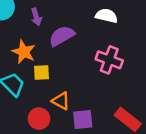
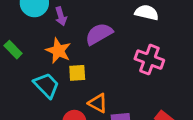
purple arrow: (36, 17) -> (61, 16), moved

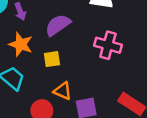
yellow square: (77, 73) -> (52, 59), moved

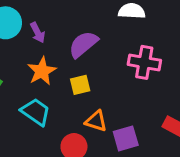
orange star: (21, 44) -> (42, 71), turned 30

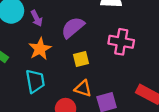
yellow square: (80, 85) -> (81, 59), moved
cyan trapezoid: (36, 112) -> (35, 81), turned 45

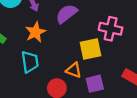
yellow square: (81, 59) -> (90, 49), moved, size x1.5

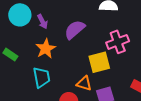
pink cross: (111, 29) -> (118, 42), turned -30

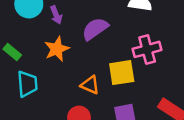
cyan trapezoid: (42, 77) -> (27, 84), moved
orange triangle: (84, 83) -> (90, 85), moved

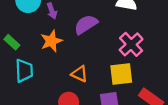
pink cross: (147, 49) -> (131, 44), turned -30
yellow square: (122, 73) -> (121, 74), moved

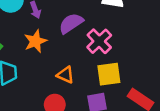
pink cross: (131, 44) -> (99, 41), moved

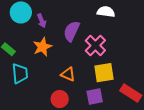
purple semicircle: (71, 23) -> (72, 31), turned -30

